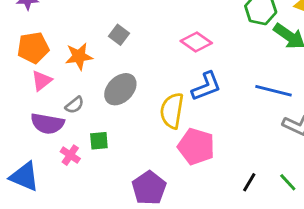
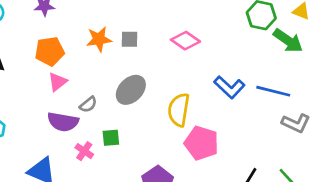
gray square: (119, 35) -> (130, 39), turned -36
pink diamond: (196, 42) -> (185, 41), moved
orange star: (79, 56) -> (99, 39), moved
blue L-shape: (206, 86) -> (229, 87), moved, turned 64

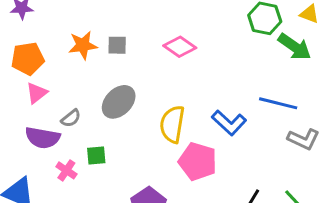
blue L-shape: (229, 87) -> (229, 123), moved

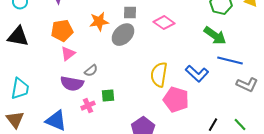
gray square: (117, 45) -> (130, 13), moved
green arrow: (295, 47) -> (215, 36), moved
gray ellipse: (119, 102) -> (123, 35), moved
pink cross: (66, 170) -> (88, 106), turned 32

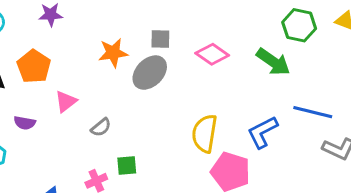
orange pentagon: (62, 31) -> (34, 66), moved, turned -30
green arrow: (215, 36) -> (273, 62), moved
blue L-shape: (197, 74) -> (263, 132), turned 110
purple semicircle: (72, 84) -> (25, 123), moved, size x0.6

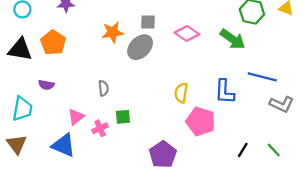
pink triangle: (66, 102) -> (76, 117), moved
gray semicircle: (101, 127) -> (103, 88), turned -56
blue L-shape: (263, 132) -> (225, 92), turned -60
yellow semicircle: (205, 134) -> (181, 93), size x0.7

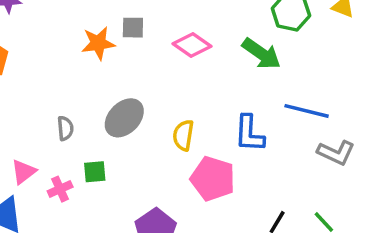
orange star: (113, 32) -> (98, 43), moved
gray ellipse: (140, 47) -> (124, 118), moved

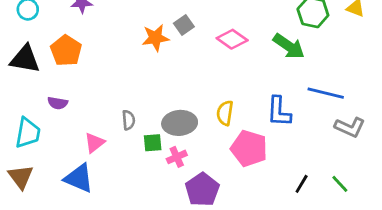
gray square: (133, 28) -> (184, 25), turned -36
gray ellipse: (124, 118) -> (180, 123), moved, turned 40
gray semicircle: (65, 128) -> (129, 120), moved
pink cross: (60, 189) -> (177, 157), moved

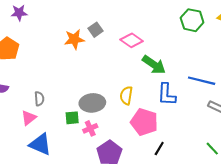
green arrow: (289, 46) -> (154, 65), moved
gray semicircle: (129, 120) -> (39, 99), moved
blue triangle: (79, 178) -> (40, 144), moved
black line: (302, 184) -> (159, 149), moved

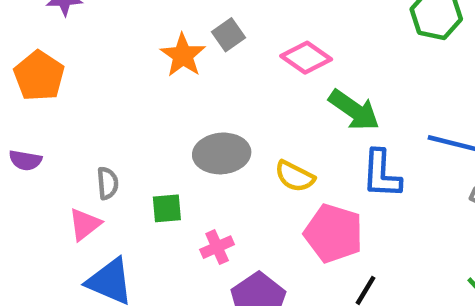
orange star: (74, 39) -> (183, 55), turned -30
yellow semicircle: (126, 95) -> (295, 176), turned -72
gray ellipse: (92, 103) -> (222, 153), moved
green square: (72, 118) -> (167, 208), moved

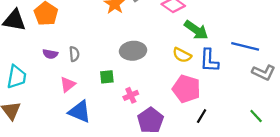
purple semicircle: (25, 160) -> (50, 54), moved
yellow semicircle: (295, 176) -> (182, 55), moved
gray semicircle: (108, 183) -> (74, 54), moved

